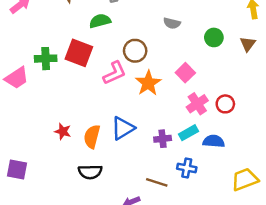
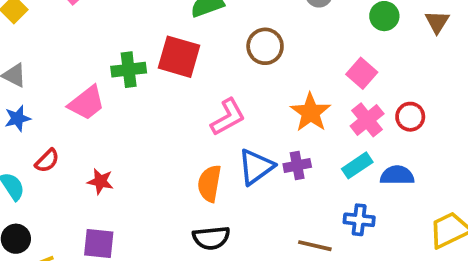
pink L-shape: (115, 73) -> (228, 117), moved
pink square: (185, 73) -> (362, 73), moved
orange star: (148, 83) -> (310, 112), moved
red star: (63, 131) -> (100, 181), moved
purple cross: (163, 139) -> (297, 165), moved

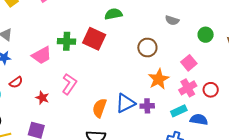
brown circle: (265, 46) -> (147, 48), moved
pink L-shape: (228, 117) -> (69, 84), moved, turned -35

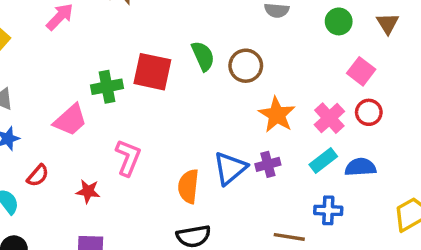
green semicircle: (113, 14) -> (203, 56), moved, turned 90
pink square: (189, 63) -> (361, 71), moved

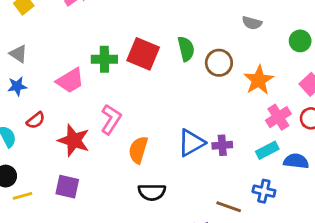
orange star: (277, 115) -> (259, 80), moved
orange semicircle: (188, 186) -> (138, 150), moved
red star: (88, 191) -> (74, 140), size x1.6

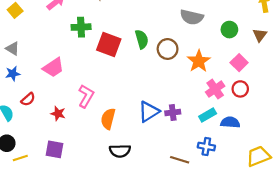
gray semicircle: (252, 23) -> (192, 17), size x1.5
green cross: (104, 59) -> (81, 27), moved
red star: (74, 140) -> (58, 114), size x0.6

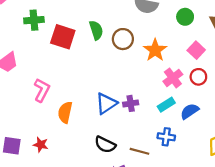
red star: (58, 114) -> (41, 145), moved
blue semicircle: (230, 122) -> (190, 111), turned -36
black semicircle: (120, 151) -> (105, 145), moved, turned 30

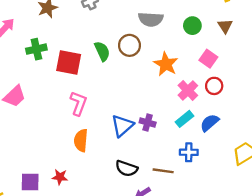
brown circle: (123, 39) -> (129, 45), moved
pink L-shape: (42, 90) -> (78, 103), moved
purple cross: (131, 103) -> (148, 123), turned 32

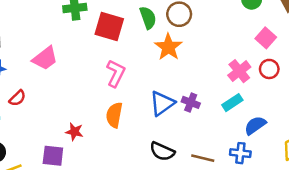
orange star: (166, 64) -> (168, 47), moved
blue semicircle: (210, 123) -> (255, 125), moved
blue cross: (189, 152) -> (240, 153), moved
red star: (60, 177) -> (74, 132), moved

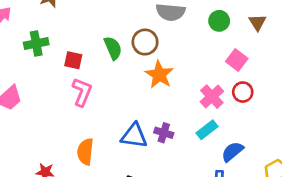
red square: (109, 27) -> (73, 60), size x0.6
orange star: (168, 47) -> (159, 75), moved
pink L-shape: (116, 73) -> (82, 92), moved
blue triangle: (162, 103) -> (134, 136), turned 48

